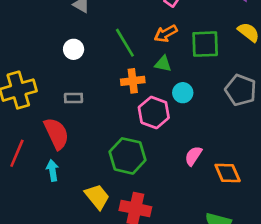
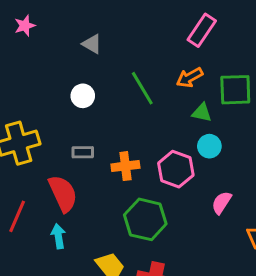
green triangle: (163, 64) -> (202, 113), moved
orange cross: (133, 81) -> (125, 166), moved
pink semicircle: (193, 156) -> (222, 203), moved

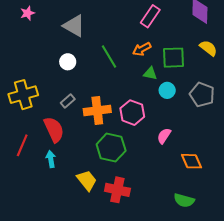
gray triangle: (92, 44) -> (74, 26), size x1.6
cyan circle: (209, 146) -> (167, 90), moved
gray rectangle: (83, 152) -> (68, 101), turned -40
orange cross: (125, 166) -> (97, 110), size x1.4

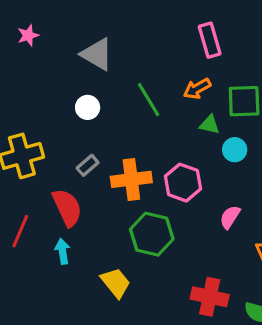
pink rectangle: (150, 16) -> (210, 40), turned -50
red cross: (117, 190) -> (210, 297), moved

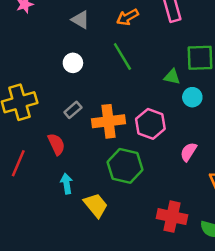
gray triangle: (97, 54) -> (81, 20), size x0.7
orange arrow: (197, 89) -> (128, 17), moved
red semicircle: (67, 208) -> (56, 144), size x0.7
cyan arrow: (62, 251) -> (67, 184), moved

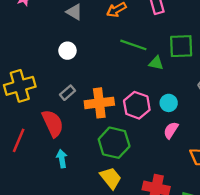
green line: (122, 57) -> (133, 45), moved, turned -40
cyan circle: (192, 97) -> (169, 103), moved
red semicircle: (56, 144) -> (53, 123), size x1.4
yellow trapezoid: (96, 205) -> (111, 178), moved

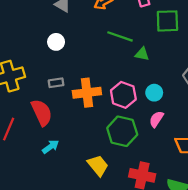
green square: (181, 46) -> (167, 21), moved
gray rectangle: (67, 93) -> (56, 83), turned 32
green hexagon: (114, 143) -> (122, 131), moved
cyan arrow: (62, 159) -> (51, 147), turned 63

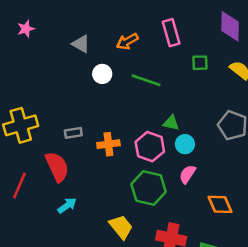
green square: (167, 21) -> (200, 63), size x0.6
white circle: (56, 42) -> (102, 74), moved
green triangle: (142, 54) -> (171, 123), moved
orange cross: (87, 93) -> (108, 144), size x0.7

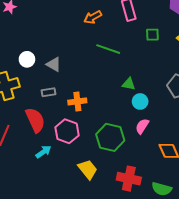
gray triangle: (81, 44) -> (54, 64), moved
white circle: (102, 74) -> (27, 59), moved
pink hexagon: (150, 147) -> (67, 131), moved

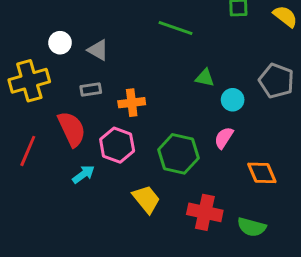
cyan circle: (140, 101) -> (233, 100), moved

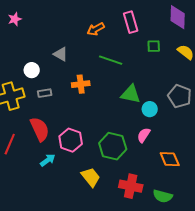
gray triangle: (98, 50) -> (61, 54), moved
green triangle: (205, 78) -> (131, 94), size x1.5
gray rectangle: (91, 90) -> (45, 93), moved
orange cross: (132, 103) -> (81, 84), moved

